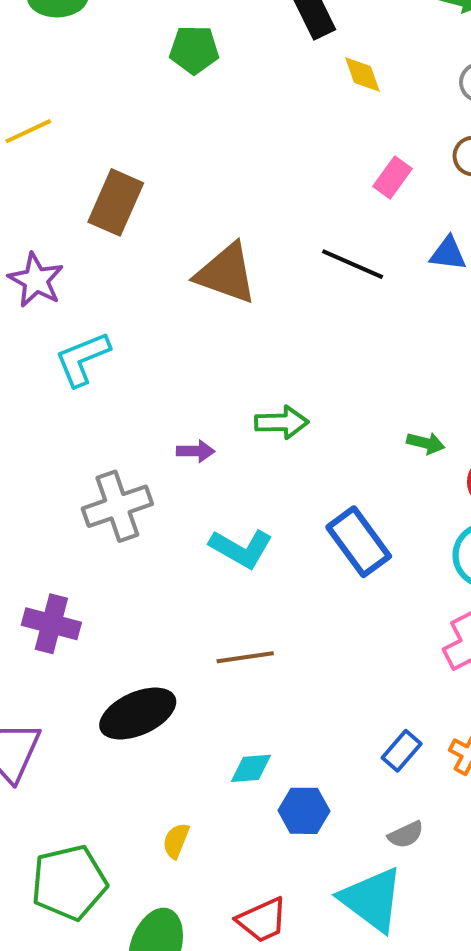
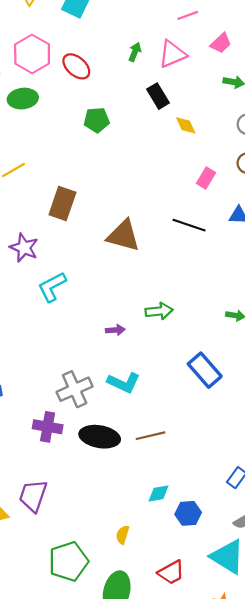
gray cross: (117, 506) -> (75, 389), moved
cyan L-shape: (241, 548) -> (124, 383), moved
black ellipse: (138, 714) -> (100, 437), moved, turned 39

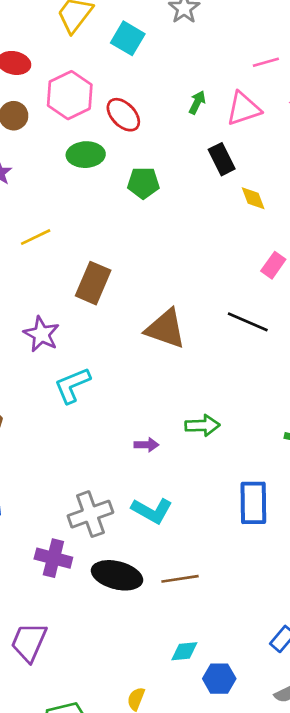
green ellipse: (23, 99) -> (86, 155), moved
blue rectangle: (205, 370) -> (253, 503), turned 36

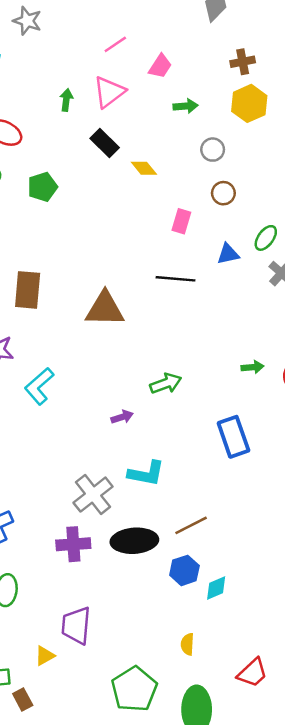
blue hexagon: (219, 679) -> (184, 570), moved

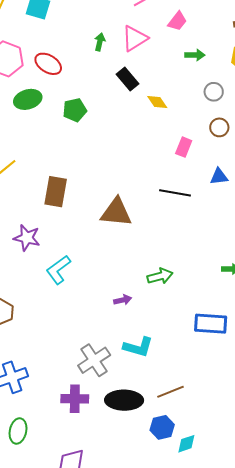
blue rectangle: (233, 437) -> (211, 324), turned -72

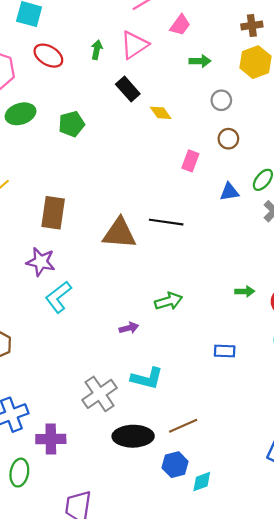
red ellipse: (48, 64) -> (48, 56), moved
black line: (175, 193) -> (166, 222), moved
purple star: (27, 238) -> (41, 262), moved
blue rectangle: (211, 324) -> (225, 351), size x0.6
purple cross: (75, 399) -> (51, 439), moved

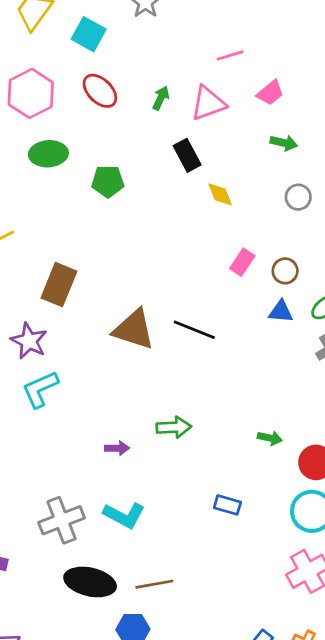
brown circle: (228, 139) -> (285, 271), moved

